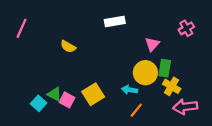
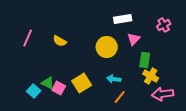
white rectangle: (115, 22) -> (123, 19), moved
pink line: (21, 28) -> (28, 38), moved
yellow circle: (145, 73) -> (107, 47), moved

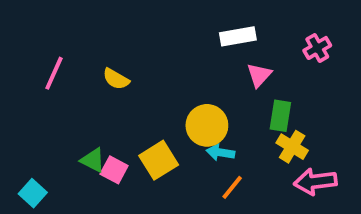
yellow circle: (107, 47) -> (207, 125), moved
cyan square: (34, 91) -> (33, 193), moved

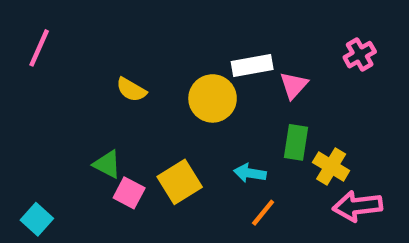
white rectangle: (238, 36) -> (252, 66), moved
pink line: (54, 73) -> (39, 48), moved
green rectangle: (280, 116) -> (296, 142), moved
yellow circle: (207, 125) -> (213, 98), moved
green triangle: (93, 160) -> (107, 164), moved

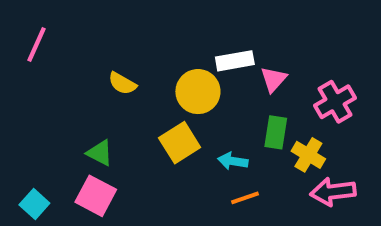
pink cross: (360, 55) -> (335, 102), moved, size x1.4
yellow square: (180, 182) -> (180, 143), moved
pink square: (129, 193) -> (96, 196), moved, size x1.4
orange line: (263, 213) -> (245, 198), turned 32

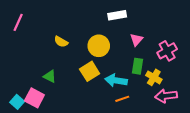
white rectangle: (235, 61) -> (117, 15), moved
cyan arrow: (233, 161) -> (116, 80), size x1.5
pink square: (96, 196) -> (34, 98), moved

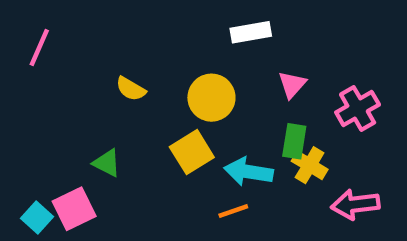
yellow cross: (154, 77) -> (310, 165), moved
pink square: (34, 98) -> (74, 209), turned 36
orange line: (122, 99) -> (233, 211), moved

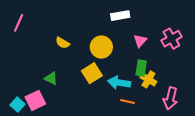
pink cross: (358, 109) -> (171, 39), moved
pink arrow: (355, 204) -> (170, 98), turned -70
orange line: (233, 211) -> (128, 101), moved, turned 32

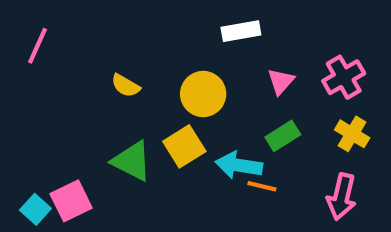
green rectangle: (141, 68) -> (283, 136), turned 49
green triangle: (51, 78) -> (132, 161), moved, size x1.5
yellow cross: (148, 79) -> (352, 134), moved
orange line: (128, 101) -> (262, 186), moved

